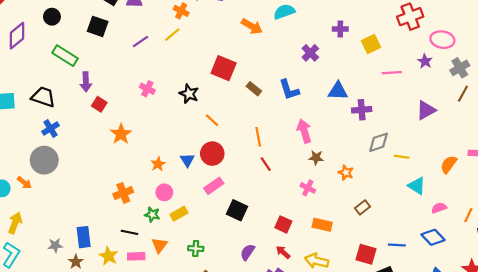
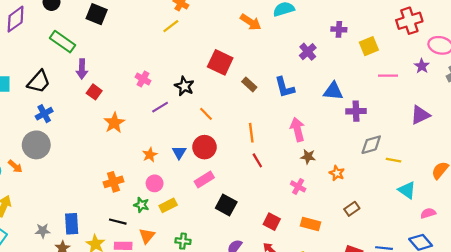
purple line: (141, 42) -> (160, 107), moved
black trapezoid: (43, 97) -> (39, 82), turned 110

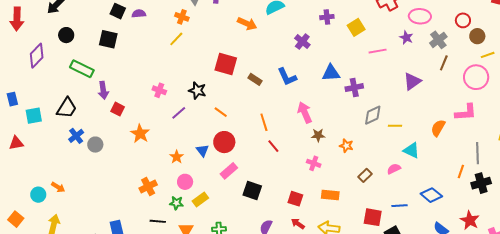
gray circle: (36, 145) -> (95, 145), moved, size x0.6
pink semicircle: (428, 213) -> (394, 169), moved

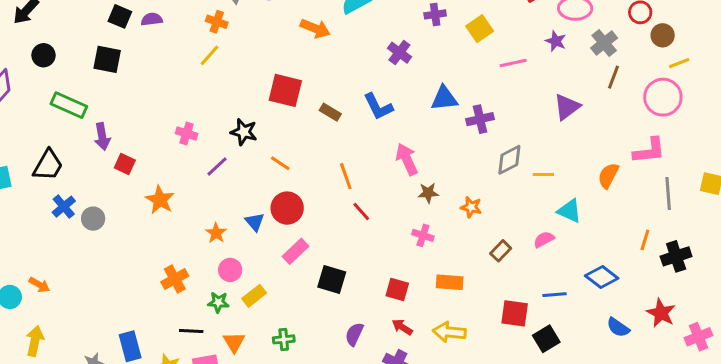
gray line: (478, 153) -> (668, 193), moved

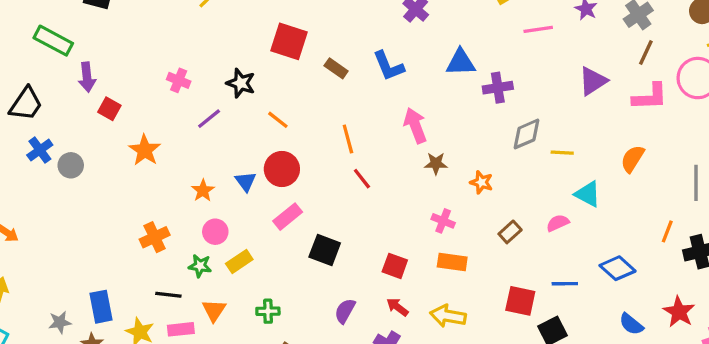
pink L-shape: (649, 151) -> (650, 97), moved
pink cross: (423, 235) -> (443, 221), moved

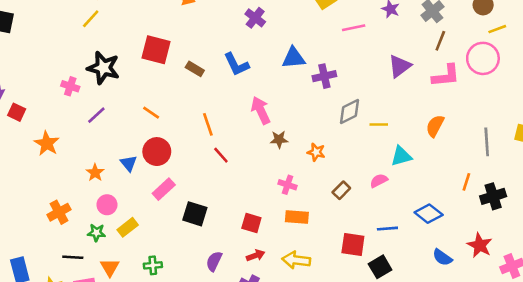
black star: (241, 83) -> (103, 68), moved, size x1.4
cyan triangle: (588, 194) -> (401, 156), turned -40
red arrow: (397, 307) -> (256, 255), turned 126

